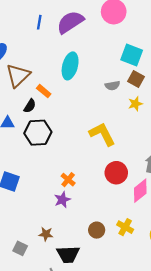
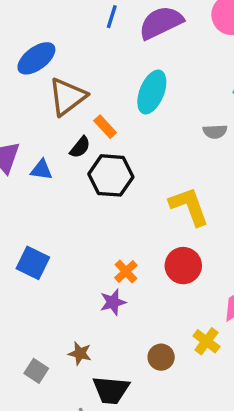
black hexagon: (38, 133) -> (111, 175), moved
red circle: (116, 173) -> (183, 266), moved
yellow cross: (125, 227) -> (206, 341), moved

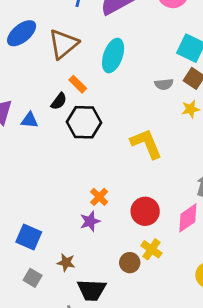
brown triangle: (67, 97) -> (63, 44), moved
blue square: (33, 263) -> (29, 237), moved
red circle: (183, 266) -> (145, 211), moved
yellow cross: (206, 341) -> (151, 249), moved

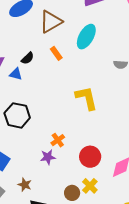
black semicircle: (59, 101) -> (28, 58), moved
black hexagon: (84, 122) -> (17, 115), moved
yellow L-shape: (146, 144) -> (87, 98), moved

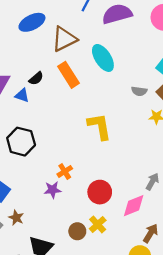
cyan ellipse: (86, 37) -> (103, 58), turned -65
orange rectangle: (56, 53) -> (68, 75), size x1.6
brown star: (25, 185) -> (16, 218), moved

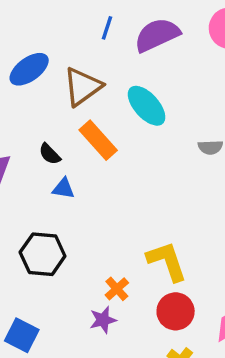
black semicircle: (36, 78) -> (50, 154), turned 96
blue triangle: (22, 95) -> (63, 189), moved
yellow L-shape: (99, 126) -> (167, 261), moved

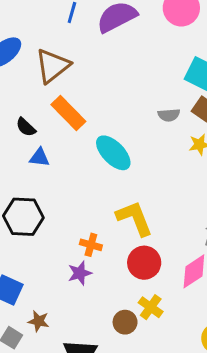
cyan ellipse: (147, 106) -> (113, 153), moved
orange cross: (117, 289) -> (91, 245), turned -30

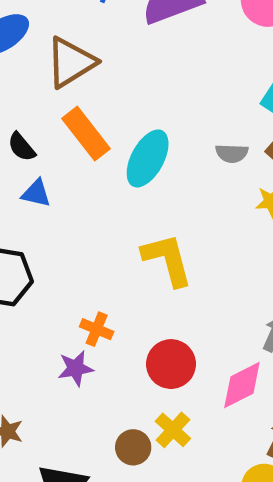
cyan ellipse: (113, 153) -> (148, 158), moved, turned 66
yellow L-shape: (135, 218) -> (167, 260), moved

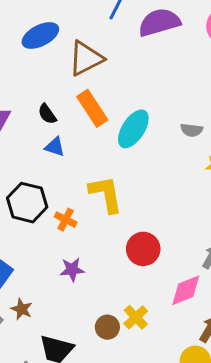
yellow L-shape: (167, 260) -> (106, 194), moved
orange cross: (97, 329) -> (66, 220), moved
red circle: (171, 364) -> (143, 249), moved

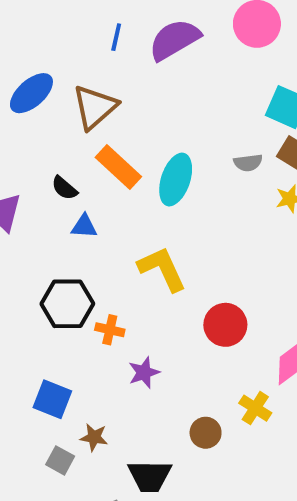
orange cross: (66, 220) -> (110, 330), moved
yellow cross: (136, 317) -> (255, 408), moved

